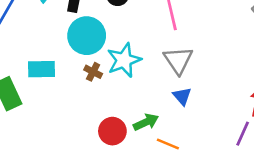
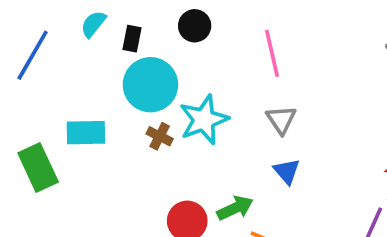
gray triangle: (178, 60) -> (281, 120), size x0.7

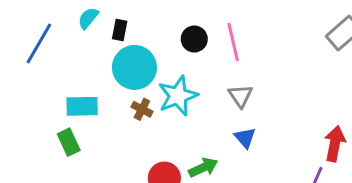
black circle: (195, 26) -> (194, 39), moved
green rectangle: (38, 168) -> (69, 142), moved, size x0.7

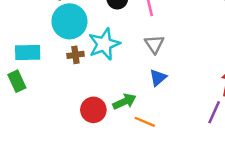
brown cross: (142, 109) -> (75, 55), turned -35
blue triangle: (245, 138) -> (158, 78), turned 30

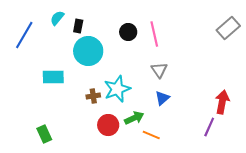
cyan star: (104, 44) -> (117, 89), moved
brown cross: (75, 55) -> (93, 96), moved
green rectangle: (17, 81) -> (44, 134), moved

